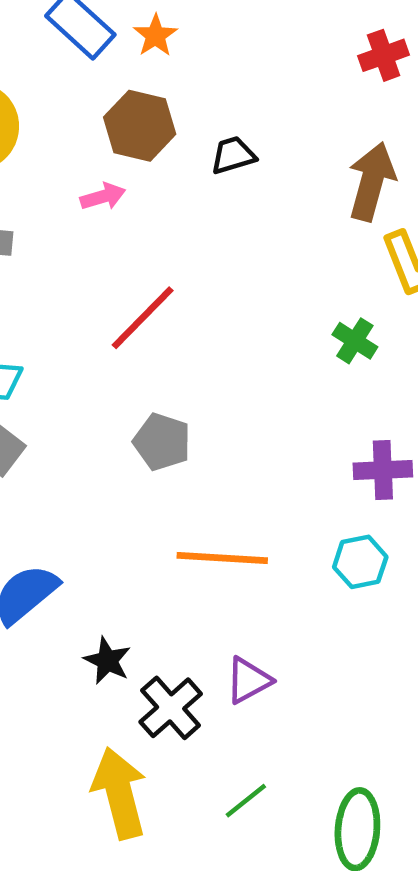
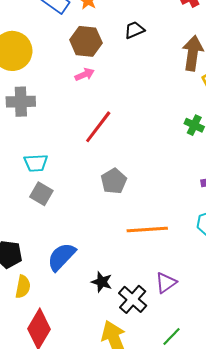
black trapezoid: (233, 155) -> (134, 30), moved
pink arrow: (103, 196) -> (85, 74), moved
gray pentagon: (162, 442) -> (114, 181), turned 30

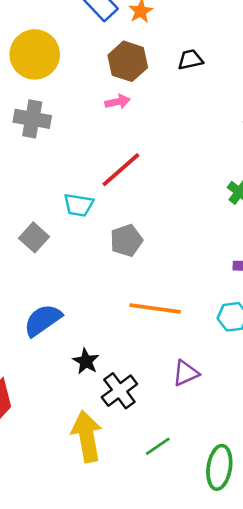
cyan trapezoid: (36, 163) -> (79, 205), moved
purple triangle: (166, 283) -> (186, 373), moved

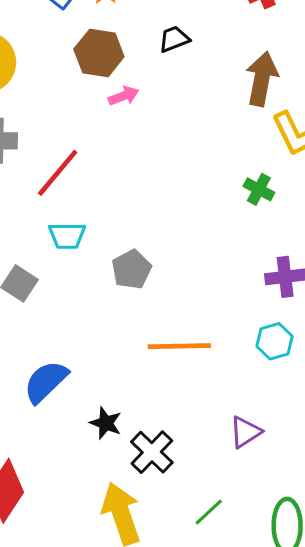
pink arrow: (118, 102) -> (124, 96), moved
red line: (121, 170) -> (58, 173), moved
purple triangle: (186, 373) -> (245, 432), moved

